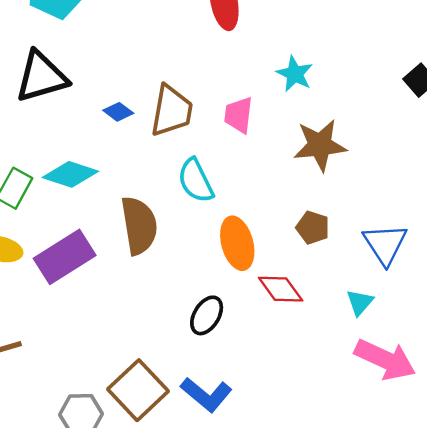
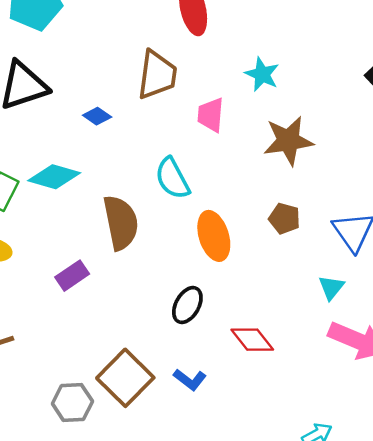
brown trapezoid: (172, 111) -> (157, 75), moved
purple rectangle: (65, 257) -> (72, 276), moved, size x0.6
red diamond: (281, 289) -> (252, 340), moved
blue L-shape: (206, 395) -> (190, 380), size x0.7

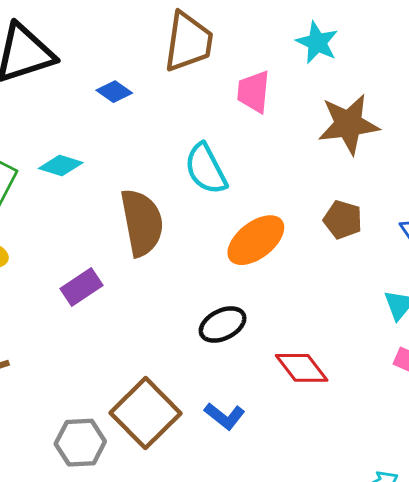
cyan diamond: (54, 177) -> (61, 166), size x0.7
orange ellipse: (214, 236) -> (256, 240), turned 69
black ellipse: (187, 305) -> (223, 324), turned 33

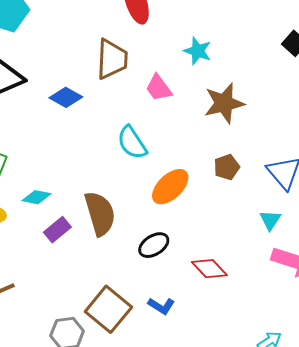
blue diamond: (114, 92) -> (66, 97), size x1.4
pink trapezoid: (254, 92) -> (159, 88), turned -36
cyan diamond: (61, 166) -> (36, 197), moved
brown pentagon: (343, 220) -> (227, 167), turned -30
brown semicircle: (142, 223) -> (100, 213), moved

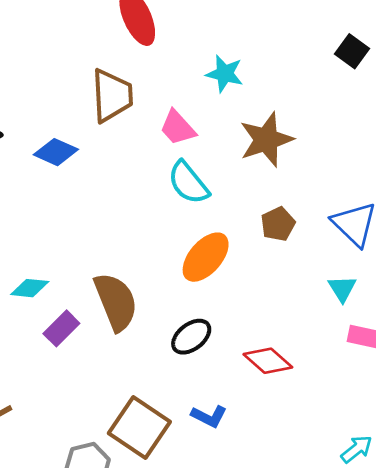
cyan semicircle: (132, 143) -> (188, 183), moved

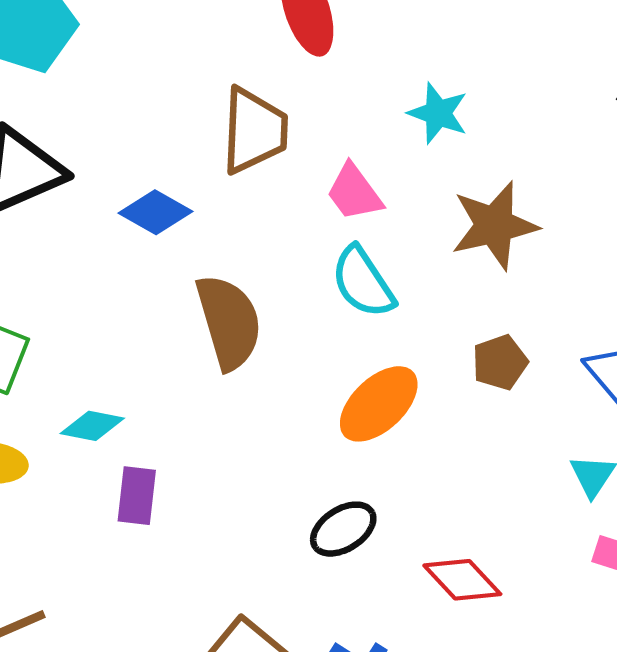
brown semicircle: (116, 302) -> (229, 322), moved
purple rectangle: (61, 328) -> (137, 496), turned -44

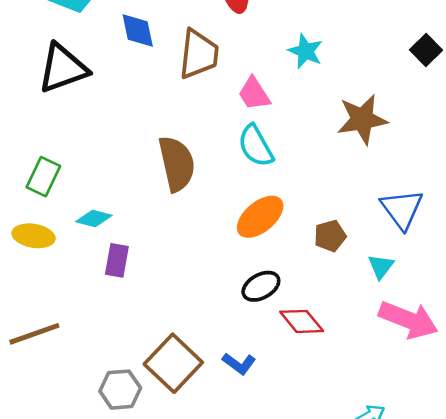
blue diamond: (156, 212) -> (138, 31), moved, turned 45
brown star: (494, 225) -> (362, 119), moved
brown pentagon: (500, 362) -> (330, 236), moved
black ellipse: (343, 529) -> (261, 286), moved

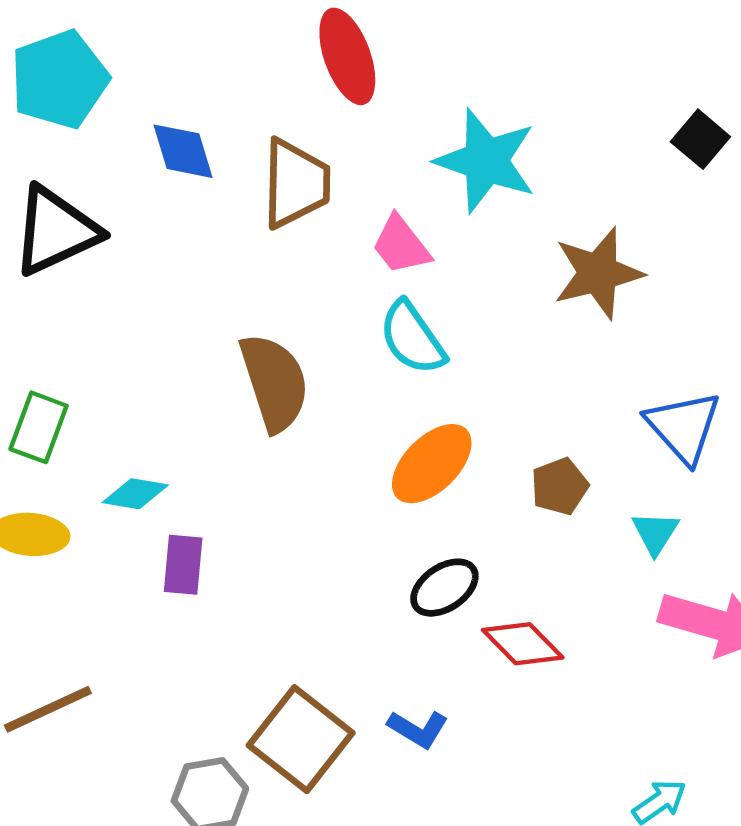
cyan star: (306, 51) -> (486, 161), size x1.6

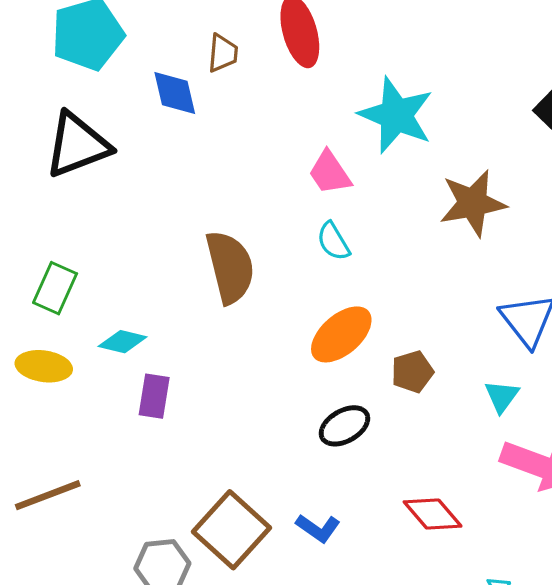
brown trapezoid: (296, 183) -> (223, 53), moved, size x0.6
cyan semicircle: (412, 338) -> (333, 241), size x0.7
brown pentagon: (560, 486) -> (412, 372), moved
red diamond: (523, 644) -> (433, 514), moved

